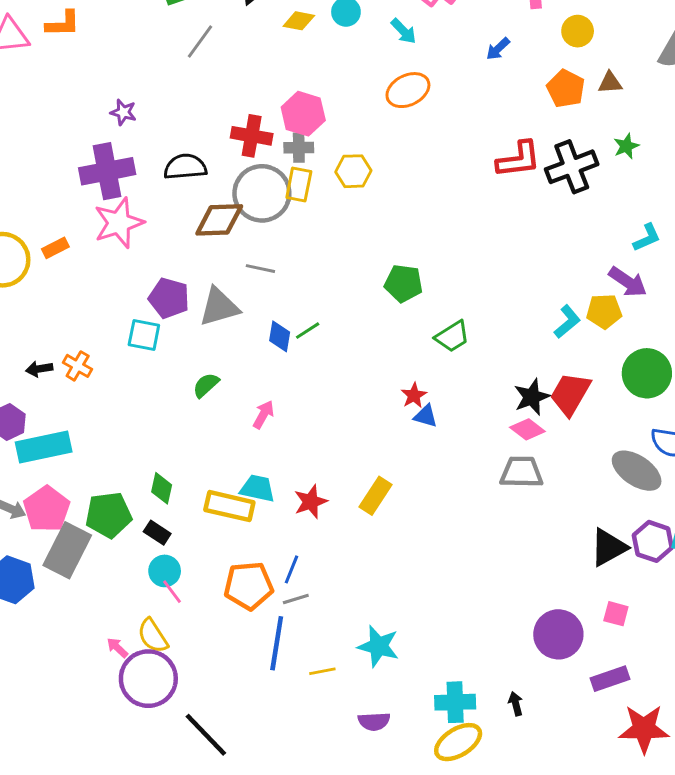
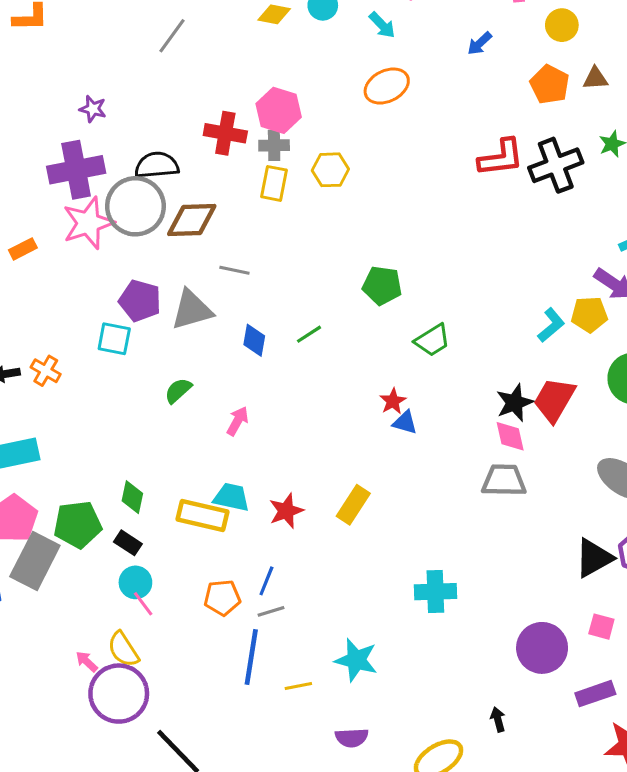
gray circle: (262, 193) -> (135, 206), moved
green line: (308, 331) -> (309, 334), moved
pink diamond: (527, 429) -> (510, 436), turned 40
orange pentagon: (249, 586) -> (222, 598), size x0.7
cyan cross: (455, 702) -> (435, 592), moved

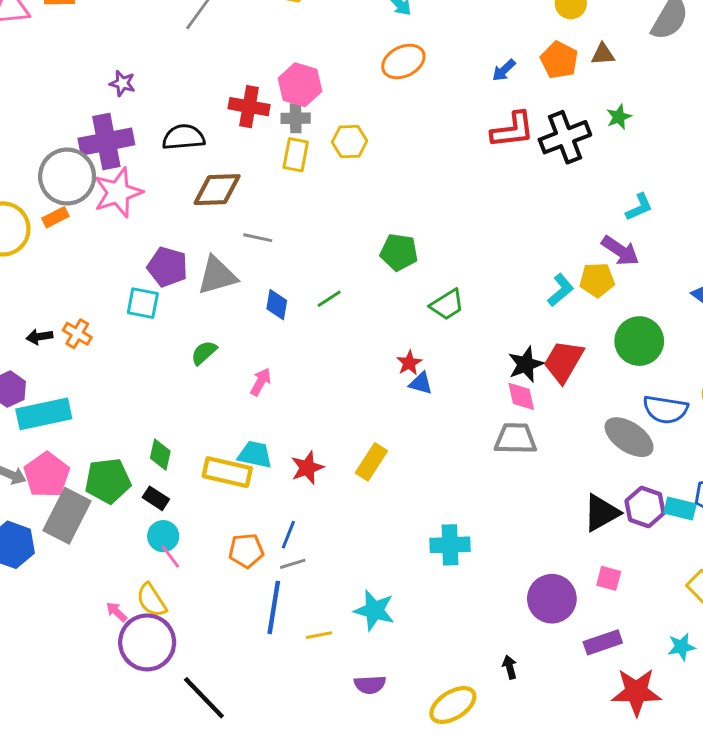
blue arrow: (480, 43) -> (504, 70), moved
gray circle: (135, 206) -> (67, 177), moved

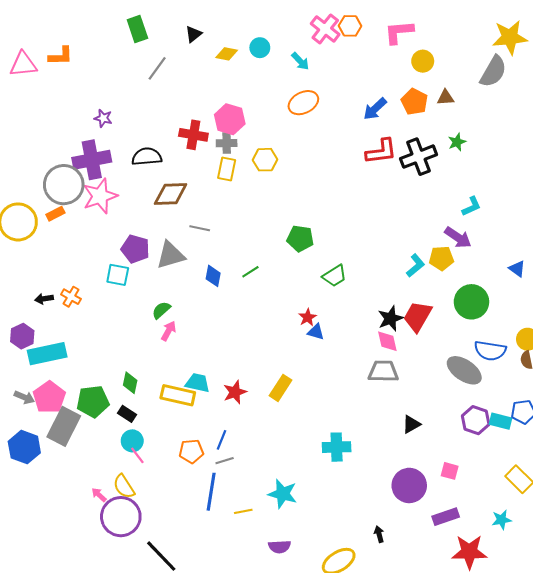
blue arrow: (504, 70) -> (375, 109), size x1.4
pink arrow: (261, 382) -> (169, 331), moved
black triangle: (601, 513) -> (411, 424), moved, size x0.7

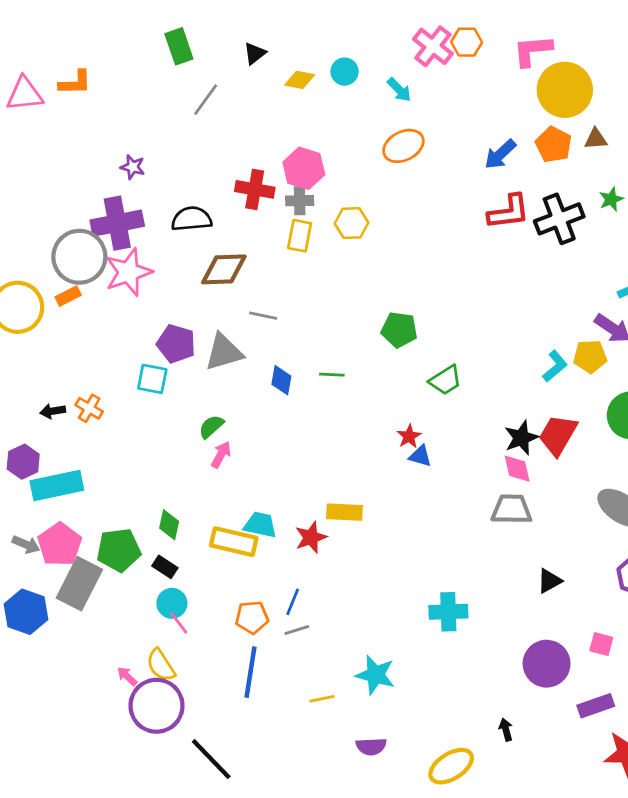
yellow circle: (423, 61) -> (565, 90), size x1.8
green line: (250, 272) -> (332, 375), turned 36
yellow rectangle: (281, 388) -> (345, 512), moved, turned 60
blue line: (211, 492) -> (251, 672), moved

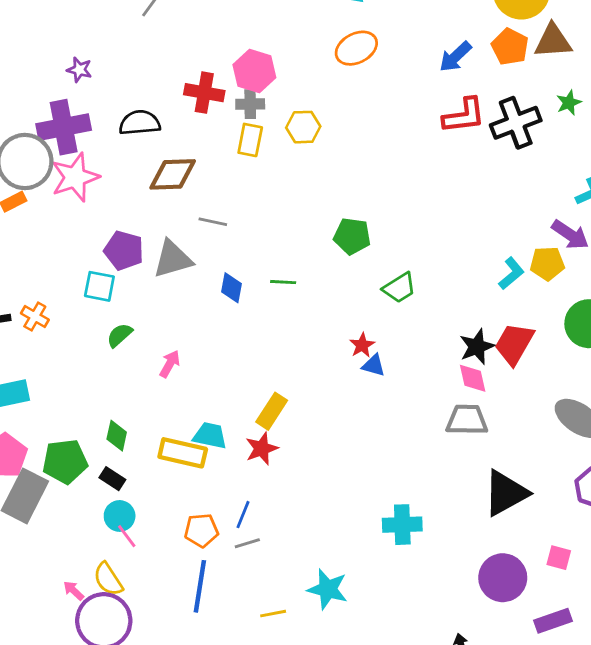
brown triangle: (596, 139) -> (553, 41), size x1.6
green semicircle: (211, 427) -> (120, 335), moved
yellow rectangle: (345, 512) -> (272, 411), moved, turned -60
black triangle: (549, 581) -> (506, 493), size x1.8

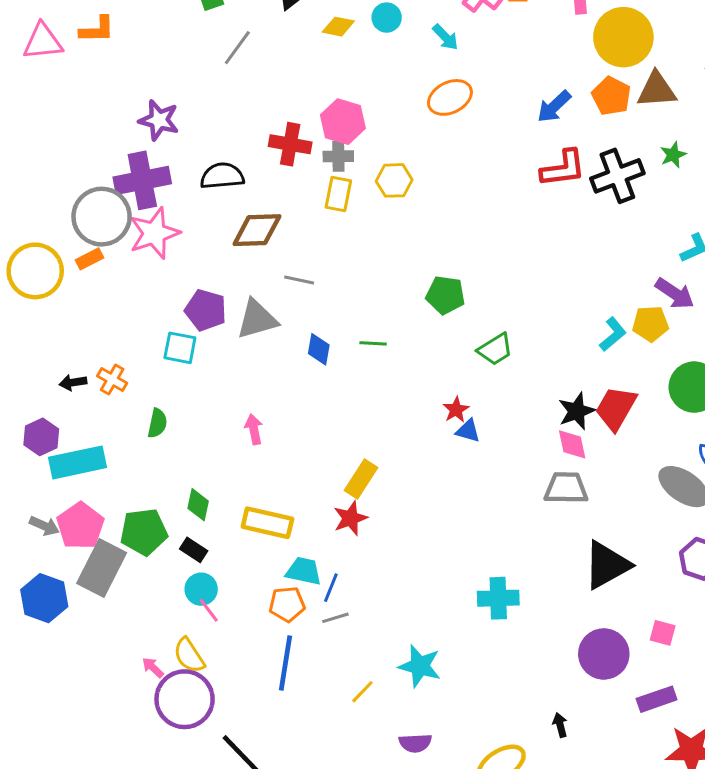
purple star: (79, 70) -> (159, 120), size x1.5
green semicircle: (120, 335) -> (157, 423), moved, turned 144
pink arrow: (170, 364) -> (254, 429), turned -40
cyan trapezoid: (210, 436) -> (304, 571), moved
yellow line: (273, 614) -> (362, 692), turned -35

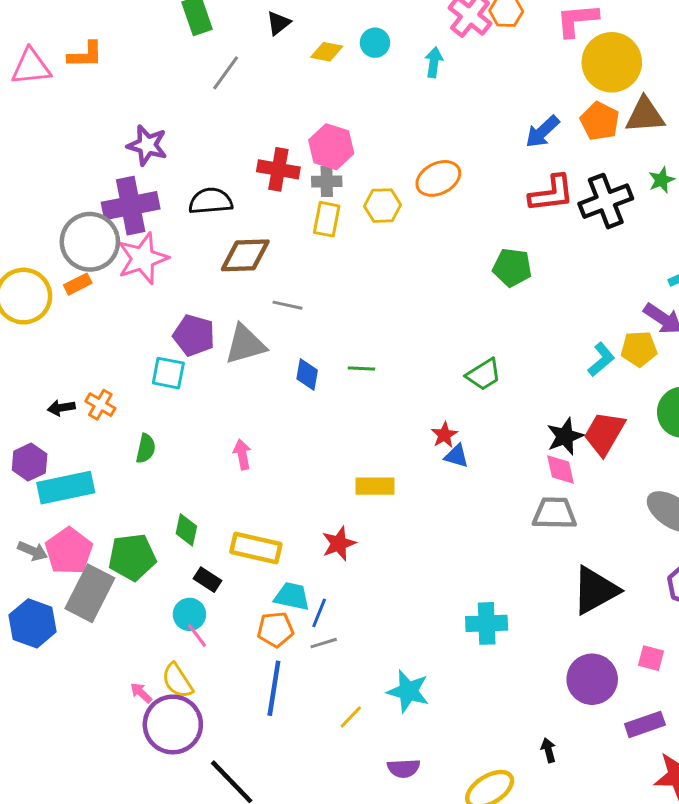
cyan arrow: (445, 37) -> (434, 62), turned -128
orange ellipse: (450, 97) -> (438, 178), moved
green pentagon: (445, 295) -> (512, 267), moved
yellow rectangle: (361, 479) -> (375, 486), moved, turned 57
black rectangle: (194, 550) -> (208, 580), moved

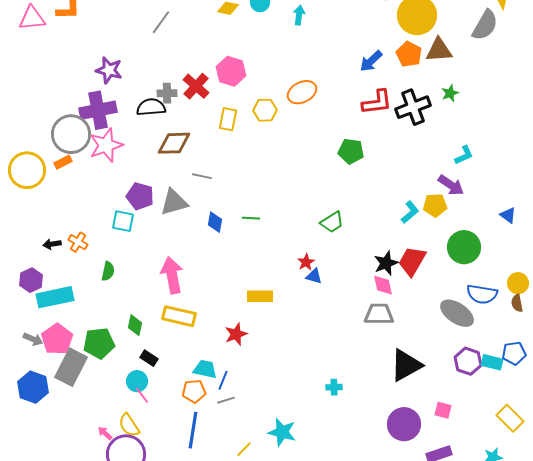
red cross: (278, 169) -> (196, 86), turned 32
gray cross: (327, 181) -> (167, 93), moved
pink arrow: (242, 454) -> (172, 275), size x1.8
yellow rectangle: (256, 548) -> (179, 316), moved
cyan cross: (487, 623) -> (334, 387), size x0.6

